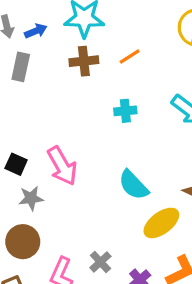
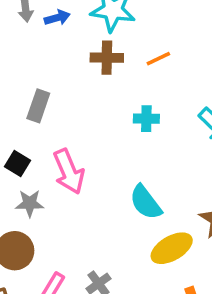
gray rectangle: (21, 67) -> (38, 106), moved

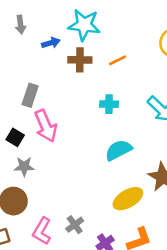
blue arrow: (57, 18) -> (51, 43), moved
pink arrow: (69, 172) -> (46, 126), moved
cyan semicircle: (146, 202) -> (119, 150), moved, turned 100

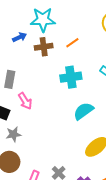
cyan cross: (109, 104) -> (71, 77), size x1.5
pink arrow: (46, 126) -> (25, 101), size x0.7

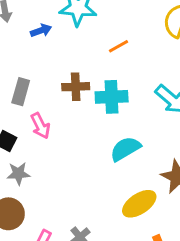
brown cross: (44, 47) -> (76, 87), moved

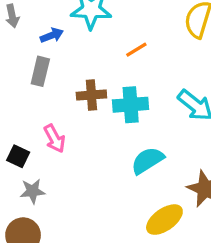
gray rectangle: (21, 92) -> (40, 71), moved

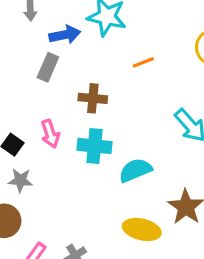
blue arrow: (52, 35) -> (65, 35), size x1.4
cyan cross: (131, 105) -> (94, 146), moved
yellow ellipse: (164, 220) -> (142, 229), turned 39

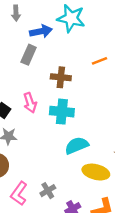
orange line: (143, 62) -> (99, 61), moved
cyan semicircle: (135, 170) -> (77, 145), moved

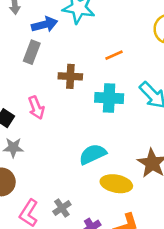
cyan cross: (62, 112) -> (109, 98), moved

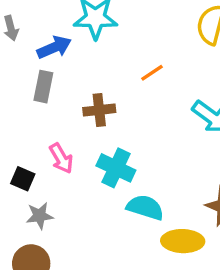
cyan cross: (109, 98) -> (116, 168), moved, turned 32
cyan semicircle: (93, 154) -> (145, 207), turned 52

